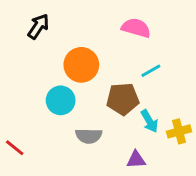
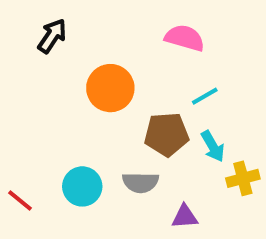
cyan circle: (61, 100) -> (82, 186), moved
cyan arrow: (149, 121) -> (213, 146), moved
gray semicircle: (89, 136) -> (140, 182), moved

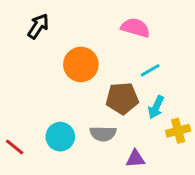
cyan arrow: (213, 146) -> (156, 107), turned 55

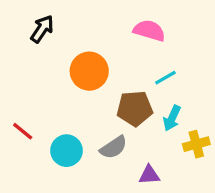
gray semicircle: (103, 134) -> (114, 147), turned -35
red line: (15, 147) -> (23, 131), moved

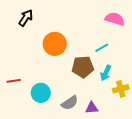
pink semicircle: (149, 31) -> (115, 19), moved
red line: (23, 131) -> (14, 81), turned -48
gray semicircle: (114, 147) -> (70, 103), moved

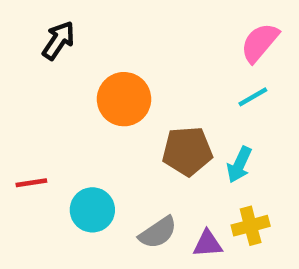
pink semicircle: (115, 19) -> (260, 43), turned -66
cyan line: (102, 48) -> (253, 97), moved
yellow cross: (121, 89) -> (251, 226), moved

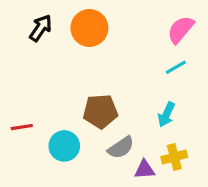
orange circle: (124, 99) -> (89, 28), moved
brown pentagon: (187, 151) -> (100, 111), moved
gray semicircle: (158, 232) -> (121, 148), moved

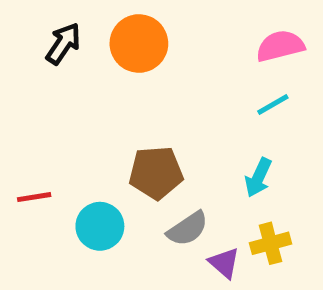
pink semicircle: (181, 30) -> (280, 46), turned 36
purple triangle: (144, 170) -> (224, 263), turned 45

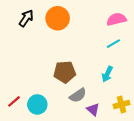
red line: (34, 197) -> (14, 101), moved, turned -32
cyan circle: (100, 226) -> (37, 104), moved
yellow cross: (270, 243) -> (121, 104), moved

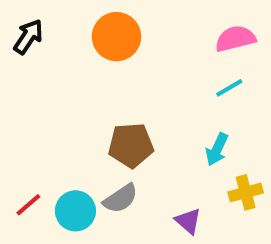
black arrow: (26, 18) -> (28, 37), moved
gray semicircle: (78, 95) -> (121, 199), moved
yellow cross: (121, 104) -> (246, 192), moved

